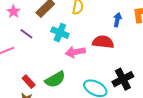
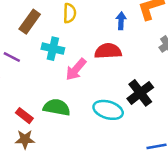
pink arrow: (75, 52) -> (76, 69), turned -30
green semicircle: (55, 79) -> (57, 107), turned -130

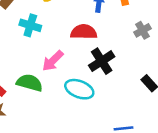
pink arrow: (76, 69) -> (53, 61), moved
black cross: (140, 93) -> (102, 61), moved

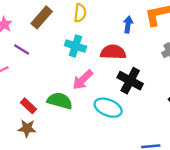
cyan cross: (30, 25) -> (75, 46), moved
black cross: (102, 61) -> (130, 81), turned -30

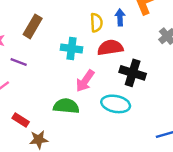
yellow semicircle: (80, 13) -> (96, 23), moved
red rectangle: (29, 106) -> (21, 120), moved

